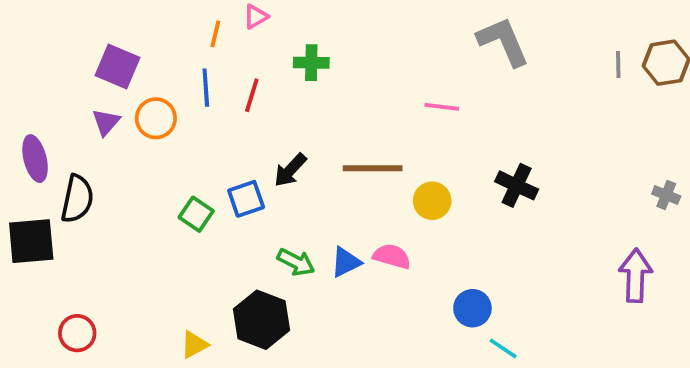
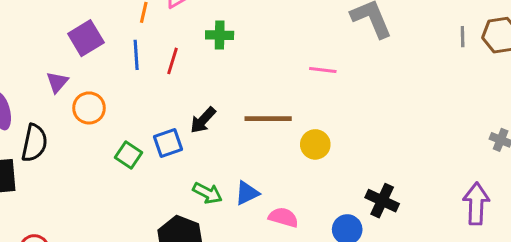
purple square: (118, 66) -> (86, 38), moved, turned 36
orange circle: (156, 118) -> (89, 108), moved
black cross: (517, 185) -> (382, 201), moved
pink semicircle: (392, 256) -> (283, 217), moved

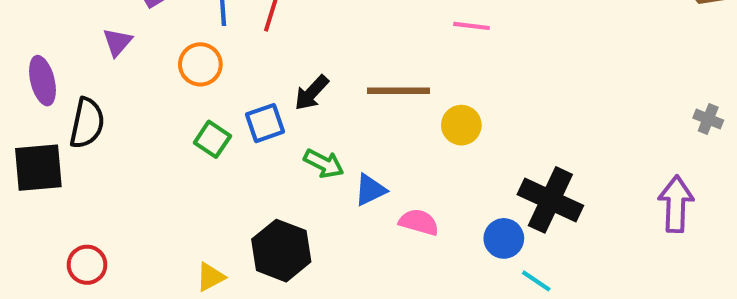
orange circle: (89, 108) -> (200, 64), moved
green arrow: (207, 193) -> (324, 164), moved
black cross: (382, 201) -> (550, 200), size x1.4

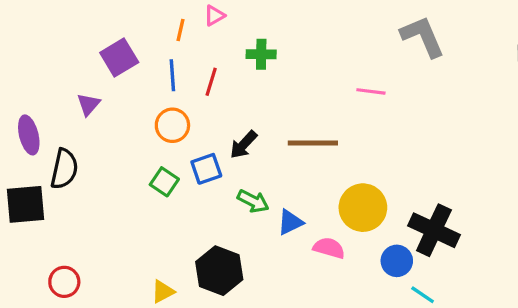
orange circle: (200, 64) -> (172, 125), moved
yellow circle: (461, 125) -> (363, 208), moved, size x1.5

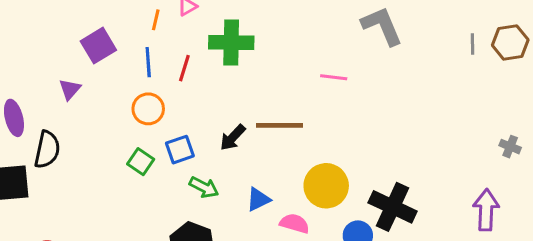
green cross: (261, 54) -> (231, 42), size x1.6
black arrow: (243, 145) -> (233, 138), moved
green arrow: (253, 201) -> (204, 187), moved

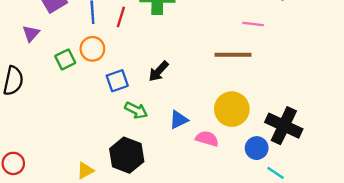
pink line: (334, 77) -> (253, 24), moved
brown line: (279, 125) -> (233, 55), moved
green square: (141, 162) -> (65, 59), moved, turned 30

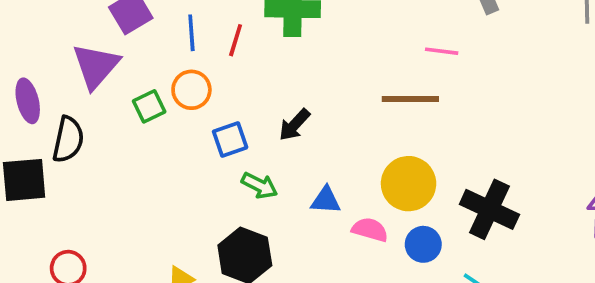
purple triangle: (31, 33) -> (96, 66), size x1.8
blue triangle: (179, 120) -> (326, 200), turned 30
blue circle: (257, 148) -> (423, 244), moved

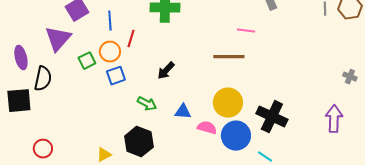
red line: (236, 40) -> (131, 39), moved
blue square: (230, 139) -> (116, 76), moved
blue circle: (423, 244) -> (236, 136), size x1.5

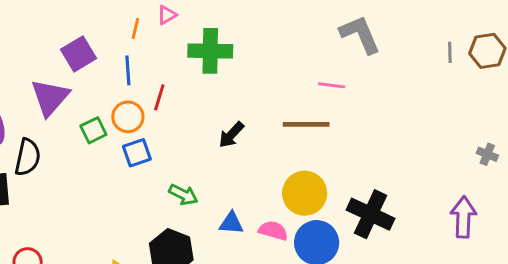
black arrow: (166, 71) -> (231, 135), moved
blue triangle: (183, 112) -> (231, 223), moved

